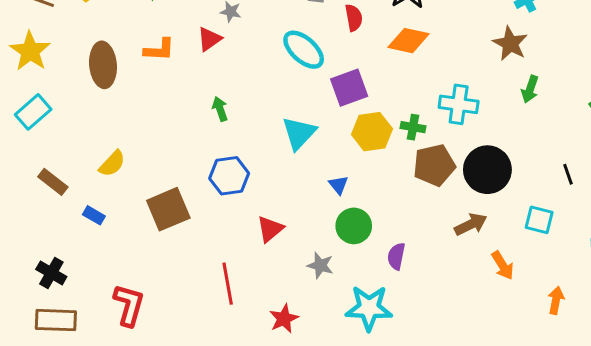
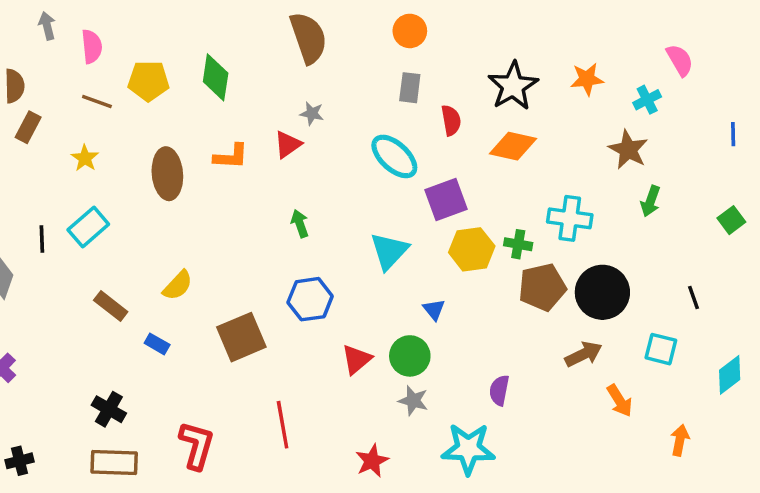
yellow star: (30, 51) -> (85, 158), size x0.6
green circle: (354, 226) -> (410, 356), moved
red line: (228, 284) -> (283, 425), moved

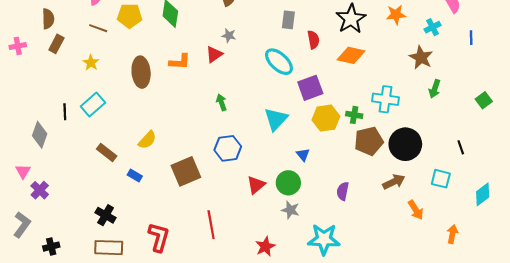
blue line: (733, 134) -> (471, 38), moved
purple semicircle: (499, 390) -> (343, 191), moved

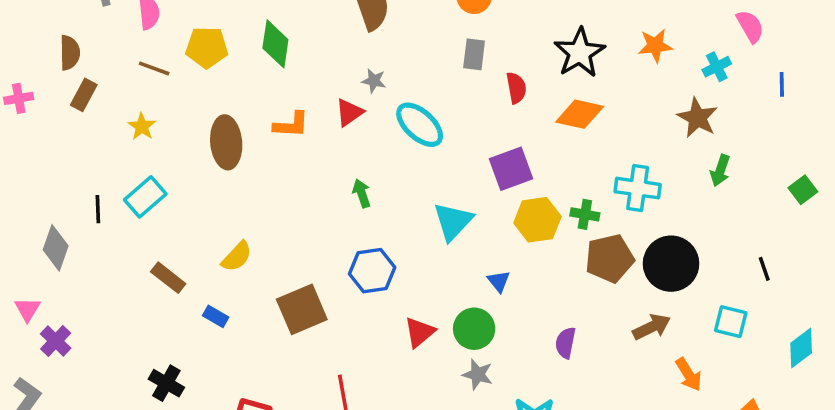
cyan ellipse: (279, 62) -> (420, 125), moved

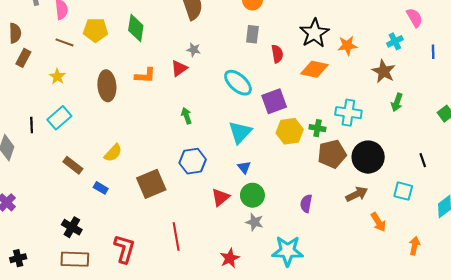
orange star: (655, 46) -> (347, 46), moved
cyan ellipse: (420, 125) -> (238, 83), moved
blue triangle: (499, 281) -> (244, 167), moved

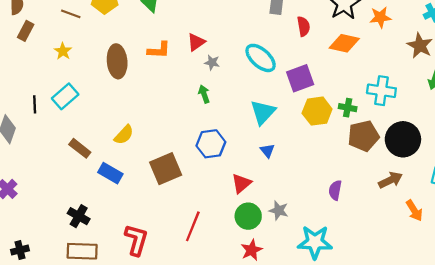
gray star: (194, 50) -> (212, 62), moved
blue rectangle: (101, 188) -> (110, 173), size x1.5
green circle: (252, 195) -> (248, 216), moved
red line: (176, 236) -> (193, 226), turned 32

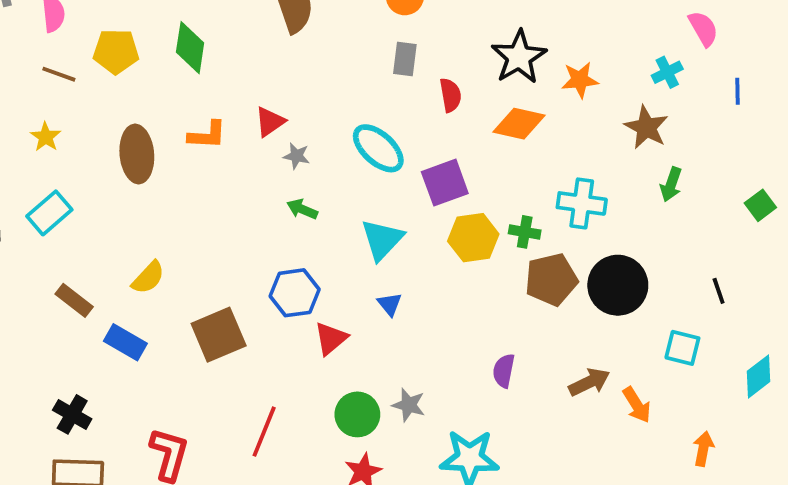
green arrow: (204, 94) -> (302, 209), moved, turned -48
brown arrow: (391, 180) -> (589, 382), moved
red triangle: (241, 183) -> (331, 338), moved

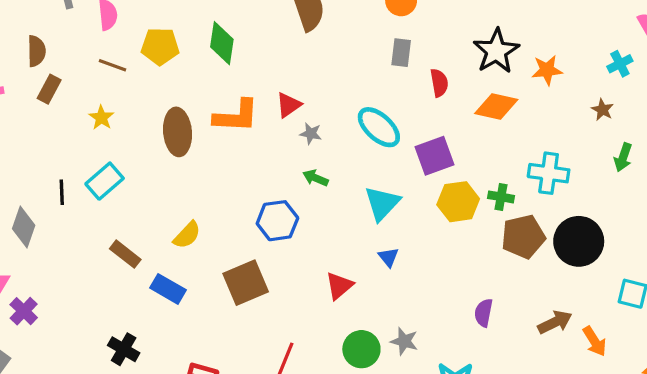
brown star: (646, 127) -> (602, 110), size x0.6
orange L-shape: (207, 135) -> (236, 116), size x1.4
blue hexagon: (295, 293) -> (277, 221), moved

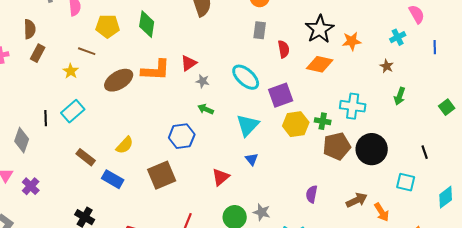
brown line: (113, 65) -> (87, 51), moved
brown ellipse: (178, 132) -> (119, 80), turned 64
purple cross: (24, 311) -> (31, 186), moved

